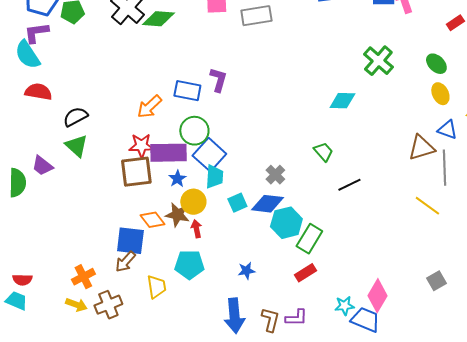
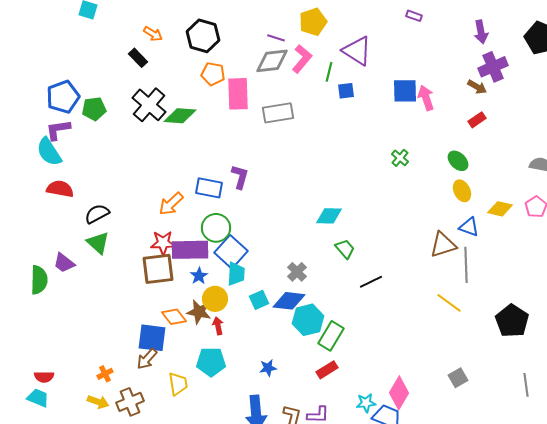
green cross: (378, 61) -> (400, 158), size x0.6
cyan diamond: (342, 101) -> (329, 216), moved
orange cross: (83, 277) -> (105, 374), size x0.7

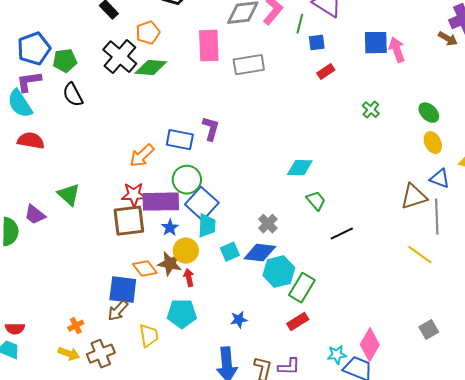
orange pentagon: (213, 74) -> (148, 33), moved, turned -30
red rectangle: (477, 120) -> (326, 72), moved
black semicircle: (97, 214) -> (73, 95), moved, turned -90

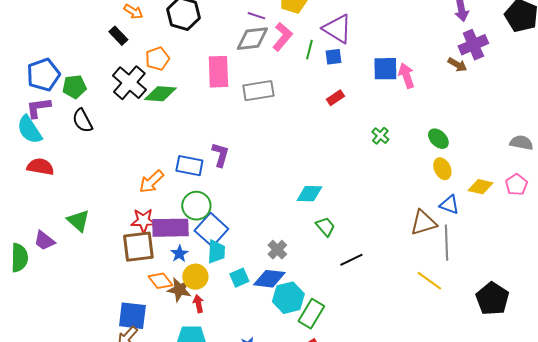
blue square: (317, 43) -> (333, 57), moved
orange diamond: (145, 269) -> (160, 281), moved

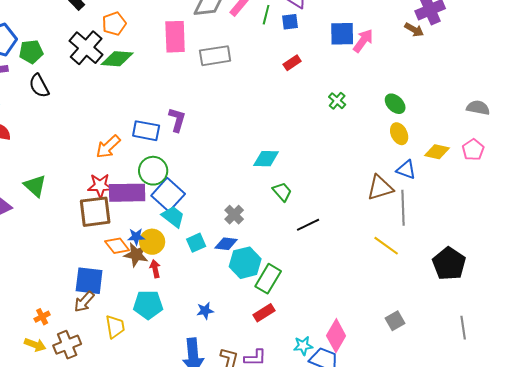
pink arrow: (406, 76) -> (363, 41), turned 55
cyan trapezoid: (216, 252) -> (173, 217), turned -55
blue star: (179, 254) -> (136, 237), moved, turned 30
blue diamond: (269, 279) -> (226, 244), size x0.7

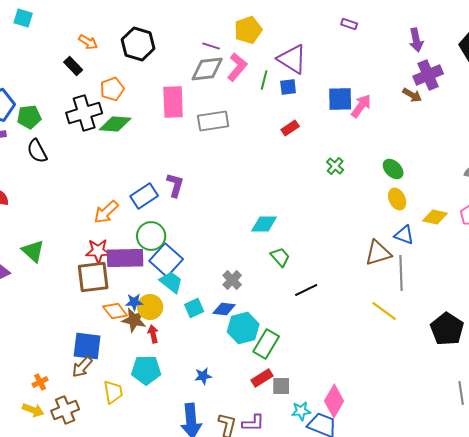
black cross: (86, 48) -> (84, 113), turned 32
blue rectangle: (146, 131) -> (144, 196), turned -44
gray square: (395, 321) -> (281, 386), moved, turned 30

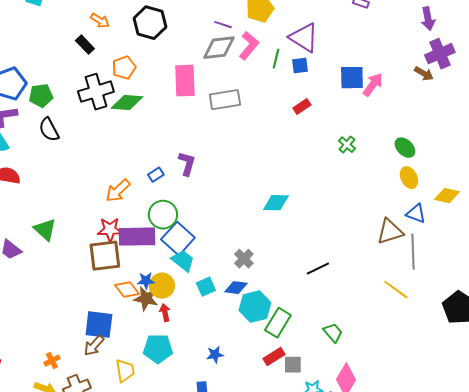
blue rectangle: (144, 196) -> (156, 175), size x0.6
green trapezoid: (280, 257) -> (333, 333), moved

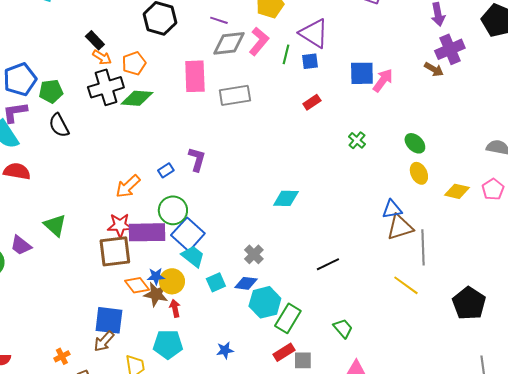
orange arrow: (100, 21) -> (102, 57), moved
purple line: (223, 25) -> (219, 20), moved
blue triangle: (416, 214) -> (392, 209), moved, turned -30

